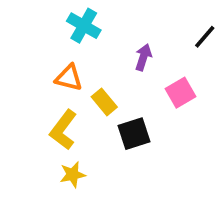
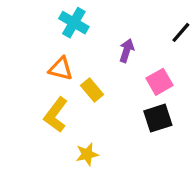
black square: (134, 134) -> (158, 118), moved
yellow star: (73, 175) -> (87, 154), moved

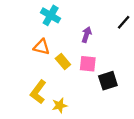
pink square: (160, 82) -> (88, 64), moved, turned 36
yellow L-shape: (56, 115) -> (38, 92), moved

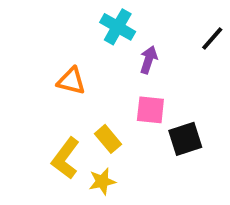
cyan cross: (51, 15) -> (118, 27), moved
yellow rectangle: (63, 62) -> (108, 139), moved

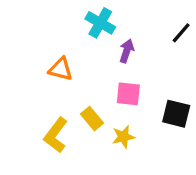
black square: (185, 139) -> (176, 114), moved, turned 32
yellow star: (102, 181) -> (123, 137), moved

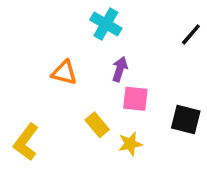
purple arrow: (127, 51) -> (120, 69), moved
yellow L-shape: (56, 135) -> (26, 142), moved

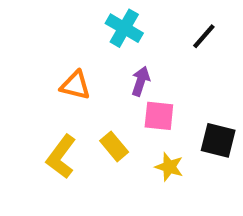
black line: (191, 34) -> (204, 36), moved
yellow L-shape: (26, 142) -> (61, 157), moved
yellow star: (130, 144) -> (169, 167), moved, turned 30

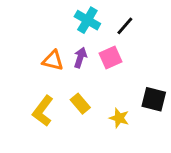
black line: (204, 36) -> (125, 26), moved
purple arrow: (141, 81) -> (80, 58), moved
pink square: (159, 116) -> (111, 58), moved, turned -30

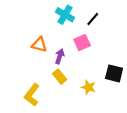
purple arrow: (80, 58) -> (60, 56), moved
yellow L-shape: (43, 111) -> (32, 95), moved

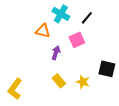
orange triangle: (39, 45) -> (43, 31), moved
yellow rectangle: (60, 77) -> (59, 81), moved
yellow L-shape: (32, 95) -> (15, 89), moved

